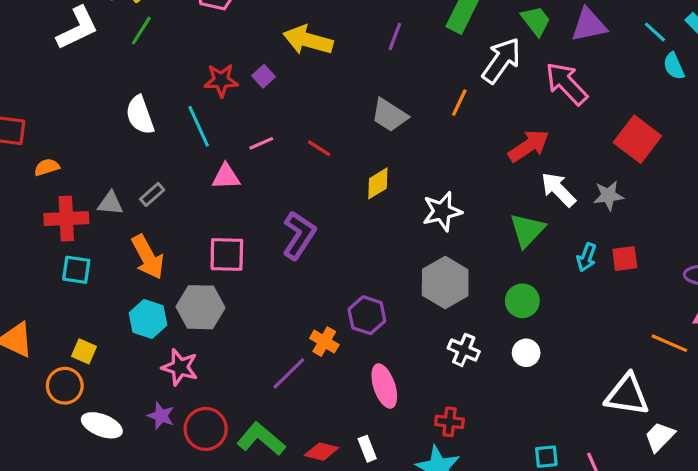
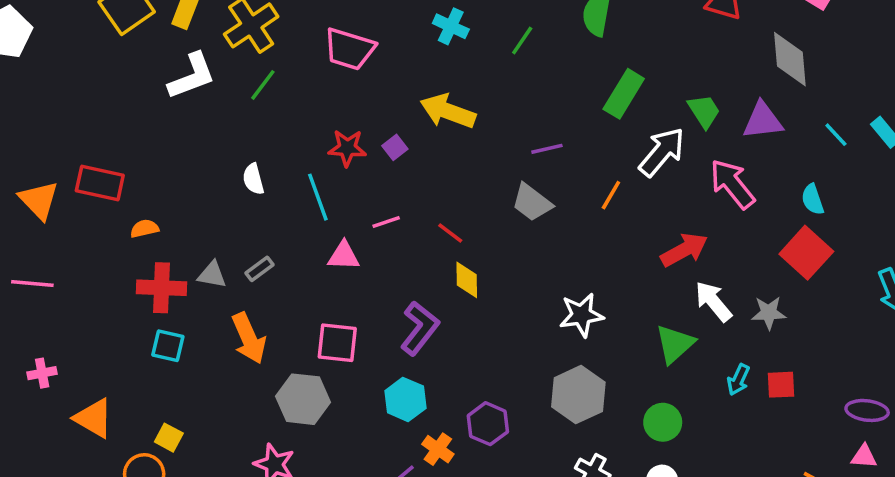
purple line: (395, 36) -> (547, 149), moved, turned 52
cyan semicircle: (674, 66) -> (813, 199), moved
white semicircle: (140, 115) -> (253, 179), size x0.7
yellow diamond: (378, 183) -> (467, 280), moved, turned -64
cyan hexagon: (148, 319) -> (405, 399), moved

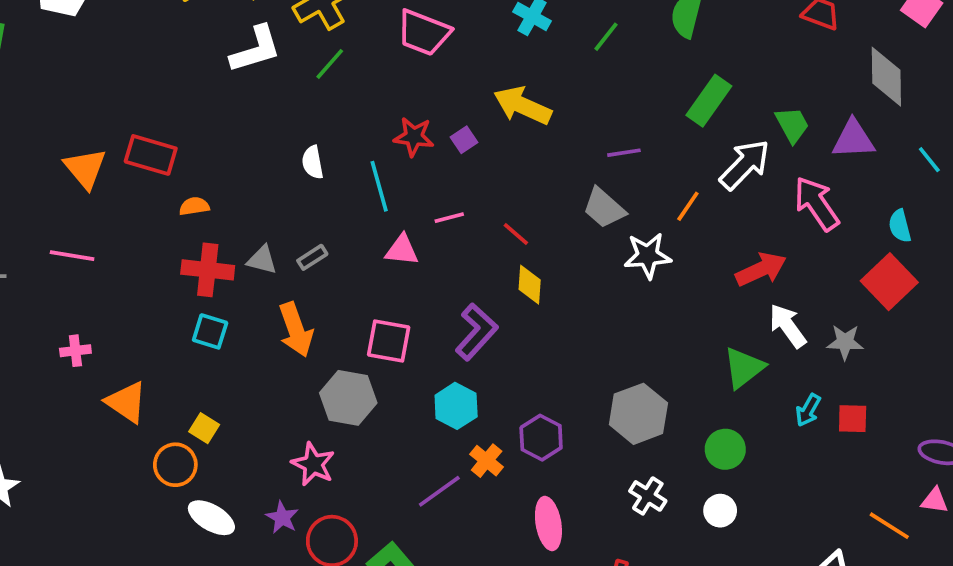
white star: (581, 315) -> (648, 256), moved

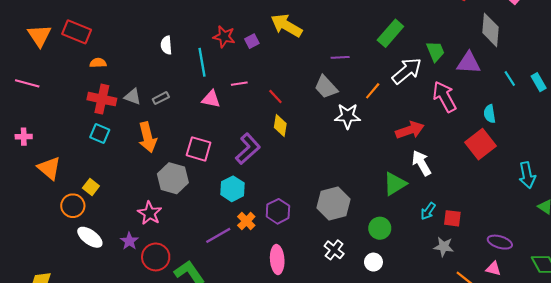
gray star: (845, 342) -> (444, 247), moved

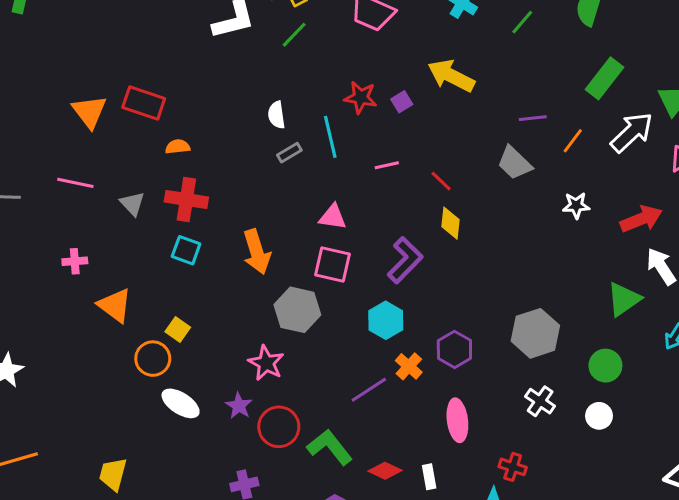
orange line: (373, 91) -> (573, 141), moved
gray triangle: (133, 97) -> (132, 204), moved, turned 30
gray rectangle: (161, 98) -> (289, 153), moved
pink triangle: (211, 99) -> (333, 217), moved
white star: (348, 116) -> (576, 205), moved, size x0.7

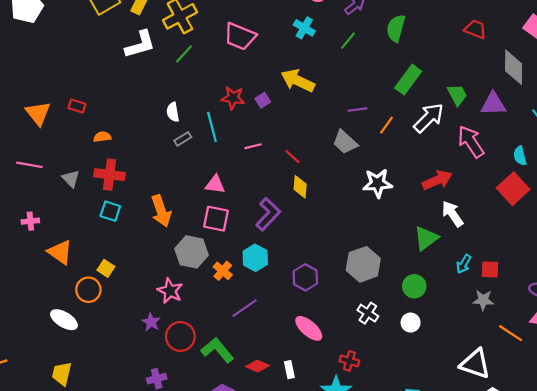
red rectangle: (144, 103) -> (77, 106), size x0.6
white star: (576, 205) -> (378, 183), moved, size x1.5
orange cross: (409, 366) -> (223, 271), moved
white ellipse: (181, 403) -> (64, 320), moved
pink ellipse: (457, 420) -> (309, 328), turned -40

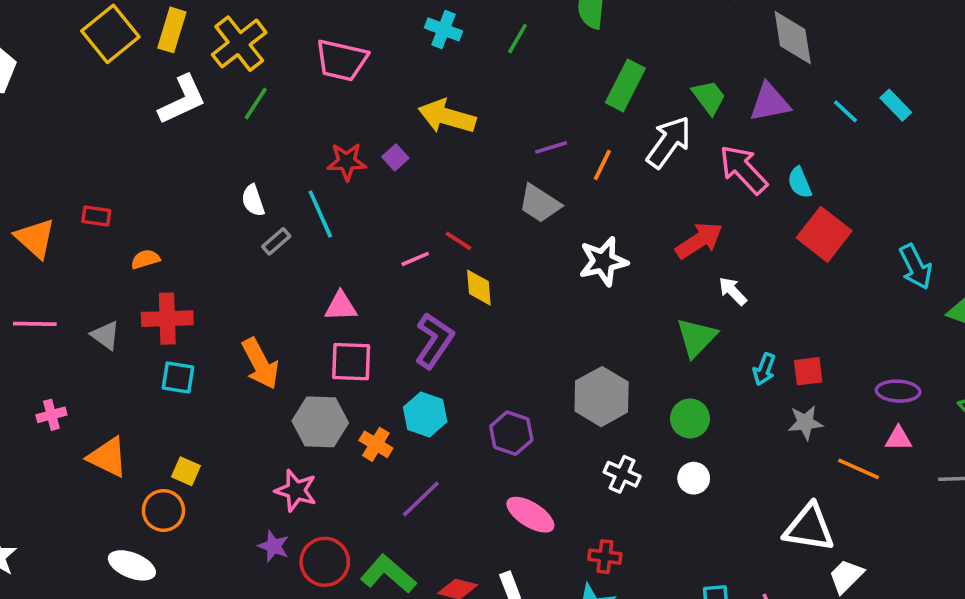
pink line: (253, 146) -> (415, 259), moved
cyan semicircle: (520, 156) -> (800, 183), moved
white arrow: (452, 214) -> (733, 291), size x0.7

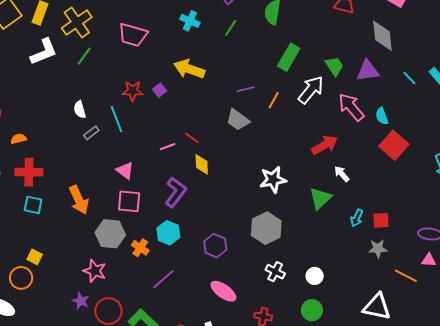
white star: (603, 261) -> (273, 180), moved
pink triangle: (341, 306) -> (125, 171), turned 36
green circle: (690, 418) -> (312, 310), moved

